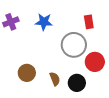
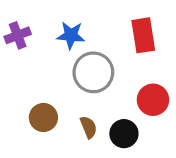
red rectangle: (89, 22) -> (143, 35), size x1.5
gray circle: (74, 45) -> (93, 72), moved

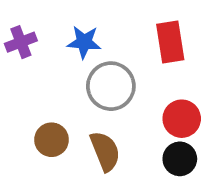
brown semicircle: (89, 127) -> (105, 151), size x1.5
black circle: (124, 134) -> (180, 159), moved

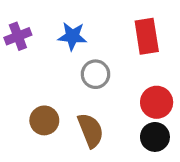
gray circle: (111, 86) -> (95, 74), size x0.7

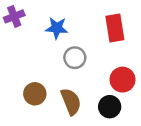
purple cross: (18, 36) -> (14, 16), moved
black circle: (155, 137) -> (110, 107), moved

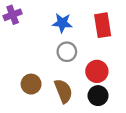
blue star: (57, 28) -> (62, 23), moved
red circle: (123, 80) -> (97, 71), moved

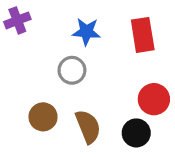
gray circle: (67, 52) -> (72, 70), moved
red circle: (97, 71) -> (154, 99), moved

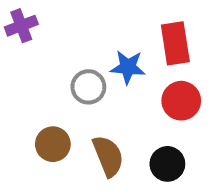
blue star: (86, 32) -> (128, 67), moved
red circle: (154, 99) -> (181, 101), moved

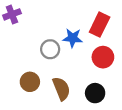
red rectangle: (175, 43) -> (100, 25), turned 35

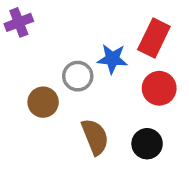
brown circle: (30, 82) -> (43, 102), moved

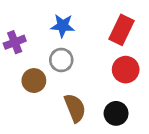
purple cross: (19, 22) -> (15, 42), moved
blue star: (112, 59) -> (63, 26), moved

